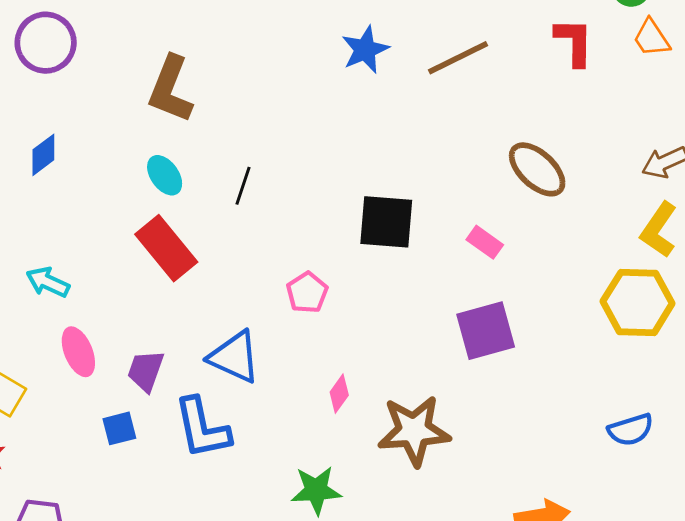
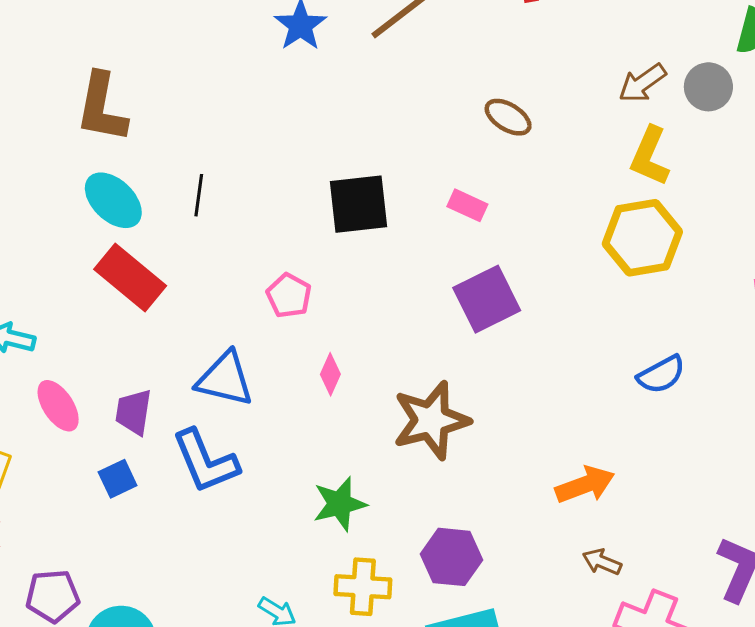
brown ellipse: (537, 169) -> (508, 117), size x0.7
cyan ellipse: (165, 175) -> (113, 200), size x1.4
pink diamond: (339, 394) -> (330, 374), moved

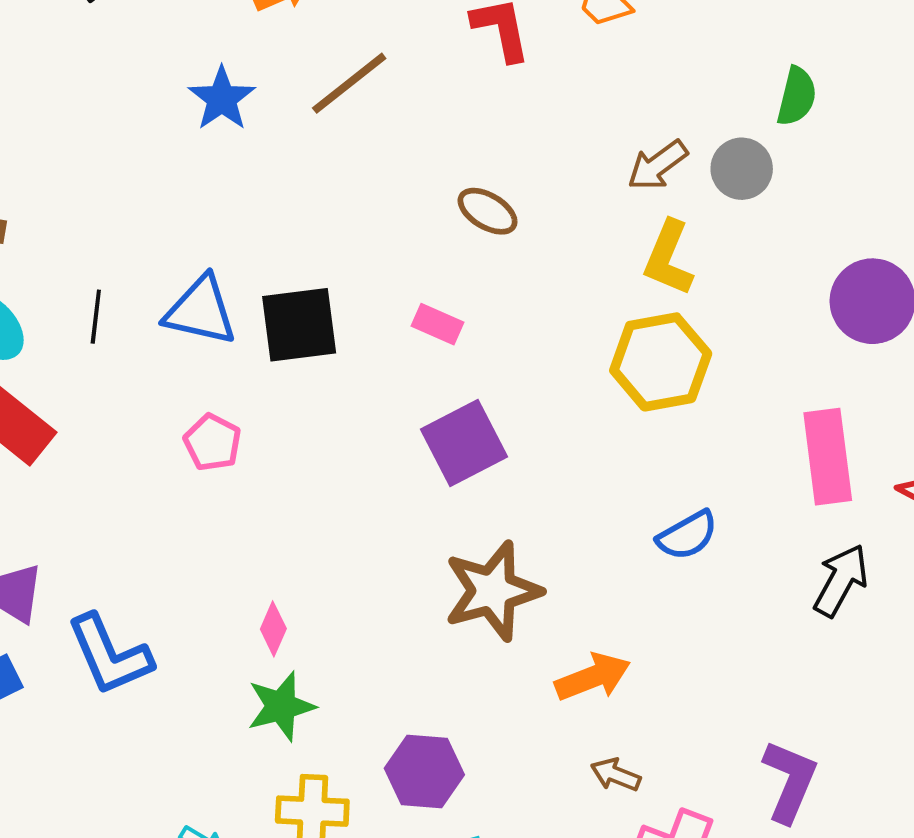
pink diamond: (330, 374) -> (273, 629), moved
blue triangle: (225, 379) -> (201, 311), moved
brown star: (431, 420) -> (493, 591), moved

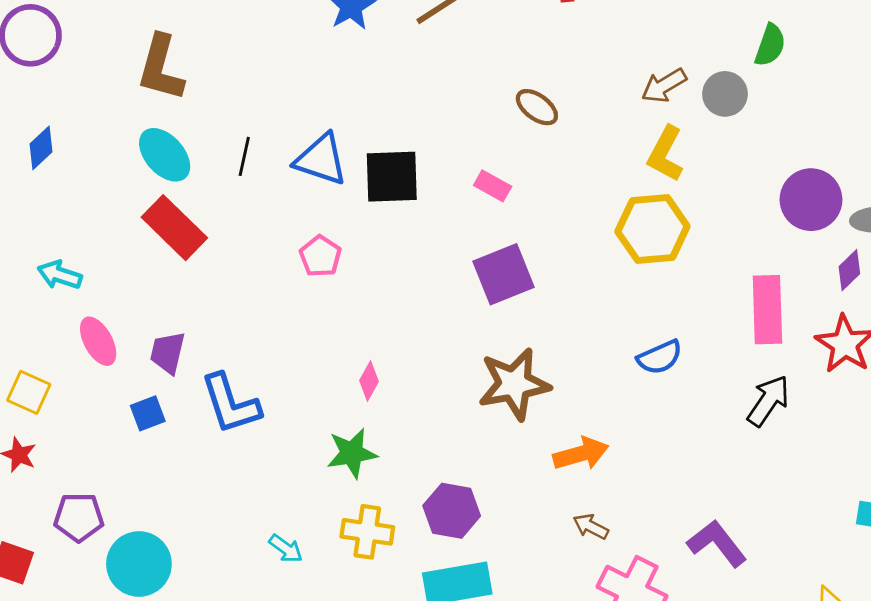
pink diamond: (273, 629) -> (369, 381), moved
purple L-shape: (790, 781) -> (717, 543), turned -66

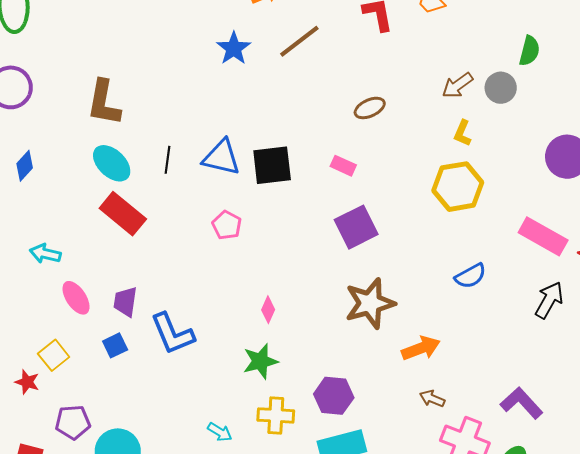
brown ellipse: (537, 107) -> (370, 108), turned -56
yellow L-shape: (665, 154) -> (462, 133), size x0.7
pink rectangle: (767, 310) -> (543, 236), turned -54
yellow square: (29, 392) -> (54, 355), moved, turned 32

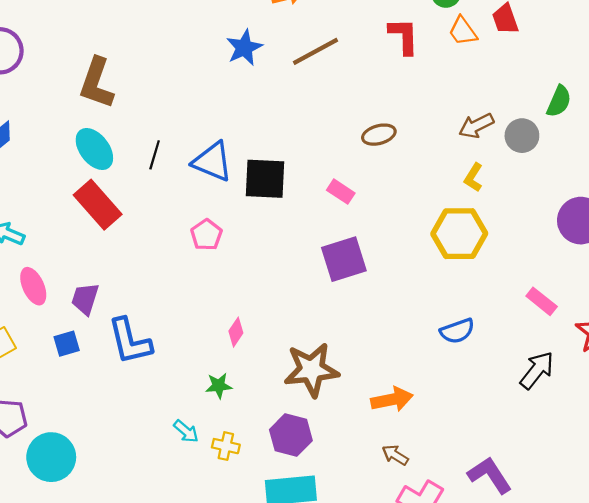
pink rectangle: (543, 236) -> (542, 301), size x0.6
brown star: (370, 303) -> (311, 370), moved
green star: (260, 361) -> (219, 386), size x0.7
yellow cross: (276, 415) -> (226, 446), size x0.7
cyan arrow: (220, 432) -> (186, 431), moved

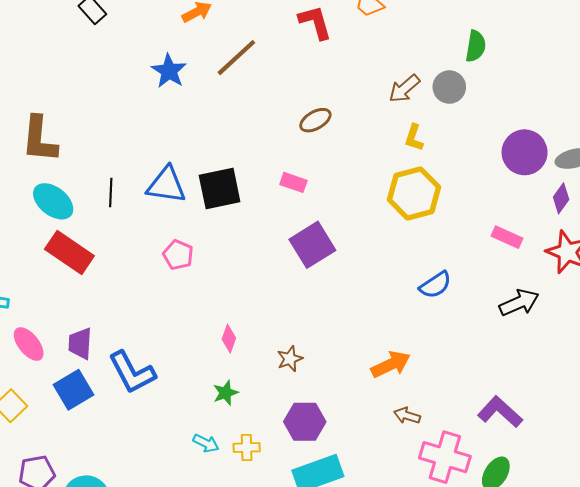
blue square: (67, 344) -> (74, 390), size x1.5
brown star: (311, 370) -> (290, 359), moved, size x0.5
black arrow: (537, 370) -> (519, 303), turned 42

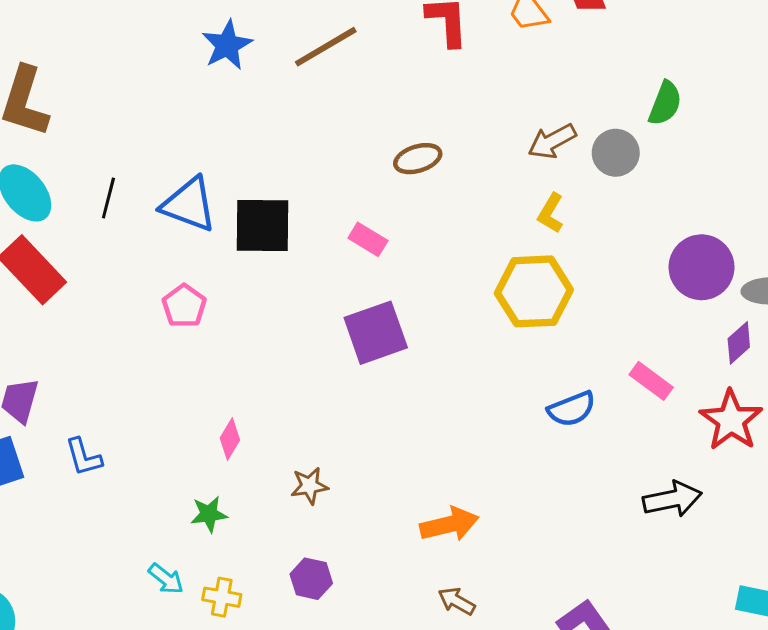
blue semicircle: (435, 285) -> (572, 409), moved
black arrow: (519, 303) -> (672, 499), moved
blue L-shape: (132, 372) -> (84, 457), size x0.6
purple hexagon: (305, 422) -> (311, 579), size x0.7

